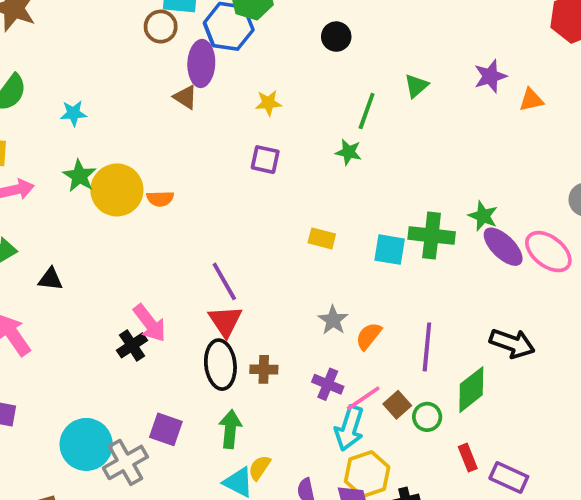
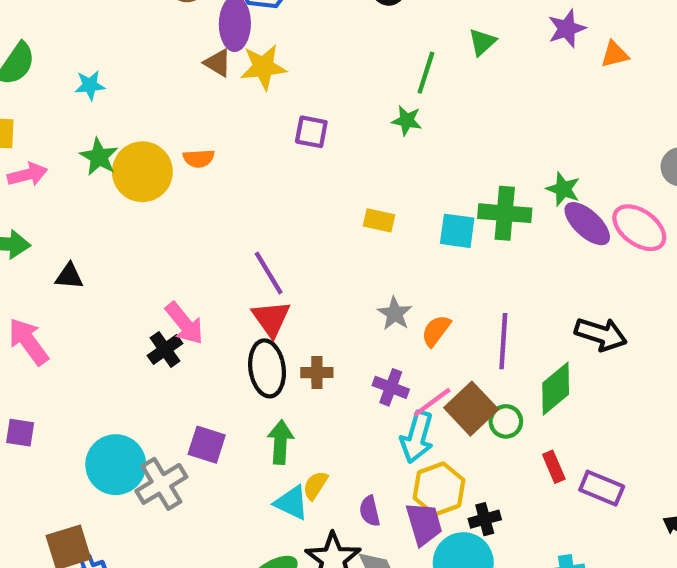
yellow star: (268, 103) -> (263, 67), moved, size x1.5
orange semicircle: (160, 199) -> (199, 158), moved
brown square: (397, 405) -> (471, 409), size x1.6

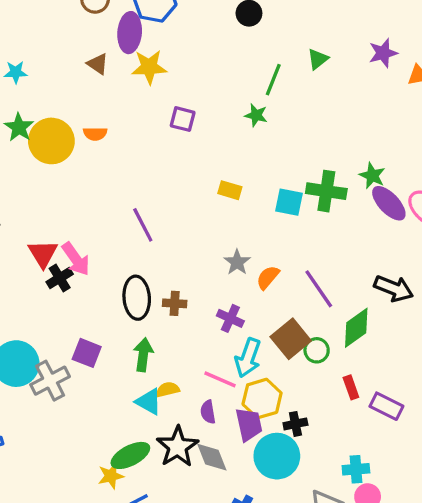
brown triangle: (218, 63) -> (98, 64), moved
red triangle: (271, 319) -> (43, 254), moved
purple line: (503, 341) -> (319, 289), turned -42
pink line: (432, 402) -> (220, 379), moved, turned 56
yellow semicircle: (315, 485) -> (168, 389), turned 40

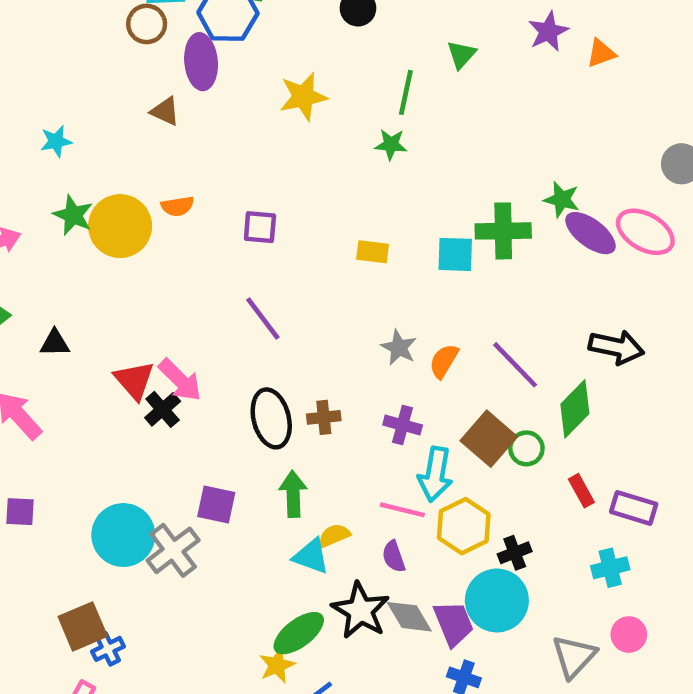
yellow star: (149, 67) -> (303, 97), moved
purple square: (183, 119) -> (260, 227), moved
purple trapezoid: (249, 424) -> (454, 623), moved
cyan cross: (356, 469) -> (610, 568), moved

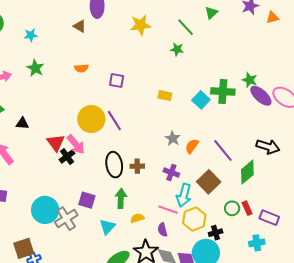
green line: (406, 92) -> (186, 27), turned -60
yellow circle: (120, 226) -> (91, 119), moved
cyan square: (455, 254) -> (201, 100), turned 36
green circle: (526, 448) -> (232, 208), moved
cyan triangle: (311, 556) -> (107, 227), moved, turned 48

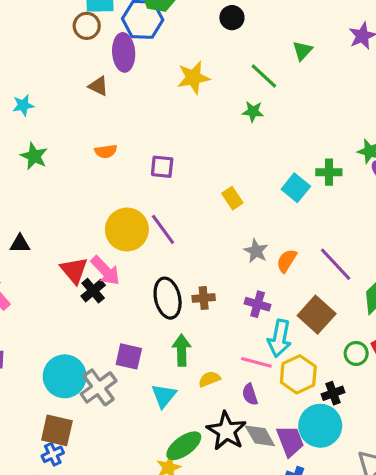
green cross: (223, 91) -> (329, 172), size x0.7
yellow rectangle: (165, 96) -> (232, 198), moved, turned 48
brown square: (24, 248) -> (57, 430), moved, turned 35

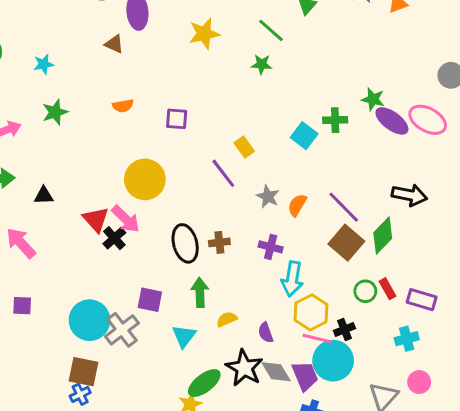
green star: (34, 156) -> (55, 112), turned 30
purple line: (163, 229) -> (223, 173), moved
brown square: (317, 315) -> (346, 243), moved
pink line: (256, 362) -> (317, 339), moved

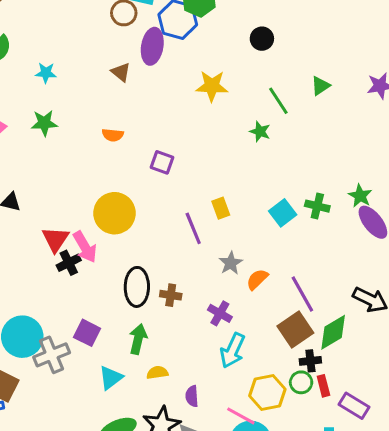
yellow hexagon: (311, 312) -> (267, 392), moved
black cross: (344, 329) -> (310, 361), moved

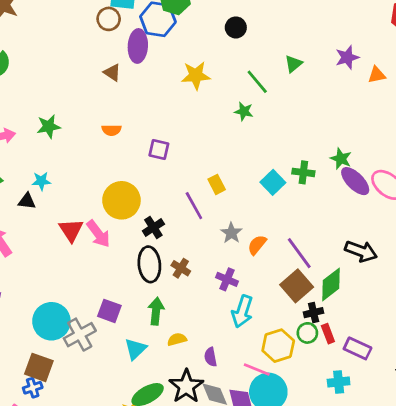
cyan star: (46, 73) -> (41, 181), moved
black cross: (69, 263) -> (153, 227), moved
brown cross: (171, 295) -> (181, 268), turned 30

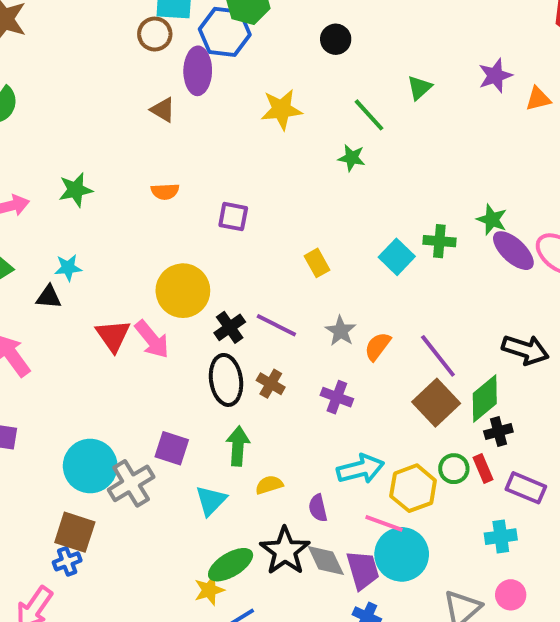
purple line: (194, 206) -> (276, 325), moved, turned -32
cyan arrow: (242, 311) -> (361, 469), moved, turned -120
black cross: (314, 313) -> (498, 432), moved

